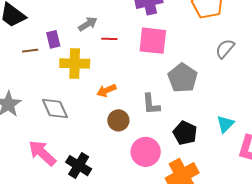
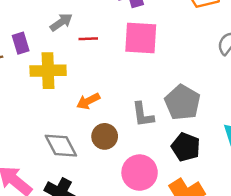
gray pentagon: (183, 78) -> (182, 102), moved
gray diamond: (55, 109) -> (61, 146), moved

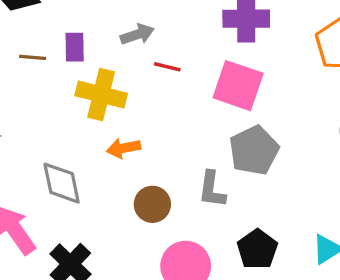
orange arrow: (88, 101) -> (124, 148), moved
gray pentagon: (182, 102) -> (254, 150), moved
gray diamond: (61, 146) -> (62, 183), moved

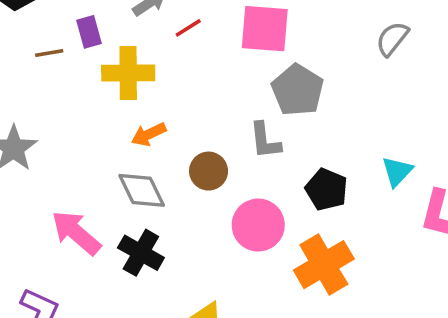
red line: (167, 67) -> (188, 28), turned -32
orange arrow: (124, 148) -> (149, 134), moved
gray diamond: (62, 183) -> (142, 190), moved

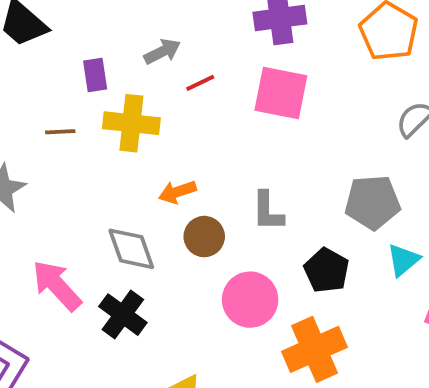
brown line: (49, 53) -> (60, 132), moved
gray pentagon: (298, 90) -> (372, 202), moved, turned 30
orange arrow: (149, 134) -> (177, 192), moved

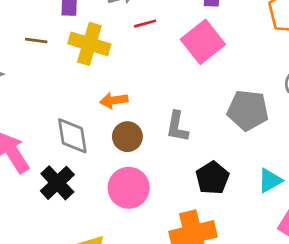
pink square: (281, 93) -> (203, 42), turned 30
gray pentagon: (372, 202) -> (248, 110), moved
pink circle: (250, 300) -> (129, 188), moved

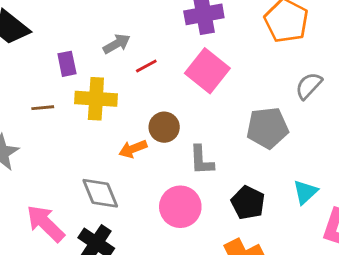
brown circle: (127, 137) -> (164, 127), moved
pink circle: (129, 188) -> (180, 207), moved

